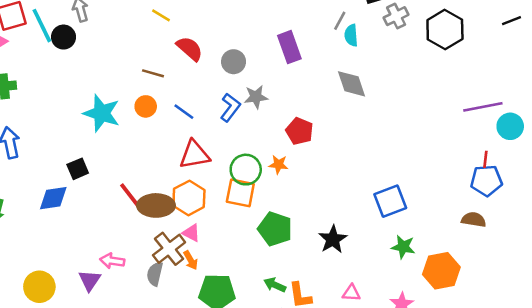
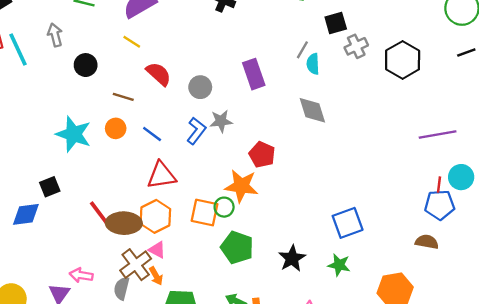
black circle: (64, 37) -> (86, 65), moved
cyan circle: (510, 126) -> (461, 177), moved
orange star: (278, 164) -> (241, 186), size x1.8
green circle: (246, 170) -> (224, 207), moved, size x0.7
green star: (403, 247) -> (339, 265), moved

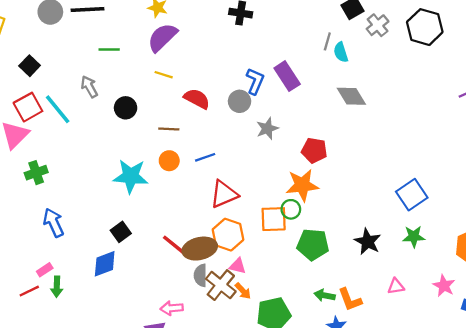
blue L-shape: (196, 131) -> (255, 81), moved
blue line: (152, 134) -> (205, 157), turned -42
gray semicircle: (122, 288) -> (200, 275), moved

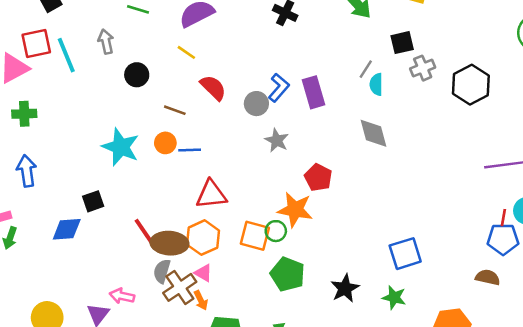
gray star: (267, 129) -> (277, 140), turned 30
blue line: (205, 157) -> (190, 150), moved

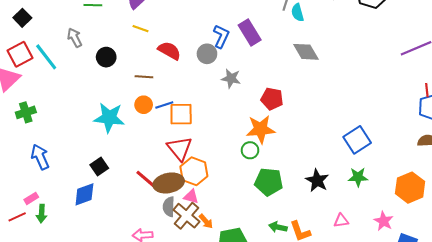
red triangle: (211, 195) -> (179, 148), moved, turned -48
orange square: (255, 236) -> (181, 114), moved
pink triangle: (203, 273) -> (191, 196), moved

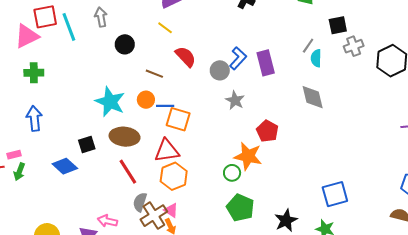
red triangle: (179, 148) -> (167, 151), turned 44
brown ellipse: (169, 183) -> (125, 137), moved
blue diamond: (84, 194) -> (65, 166), turned 45
pink triangle: (191, 196) -> (171, 210), moved

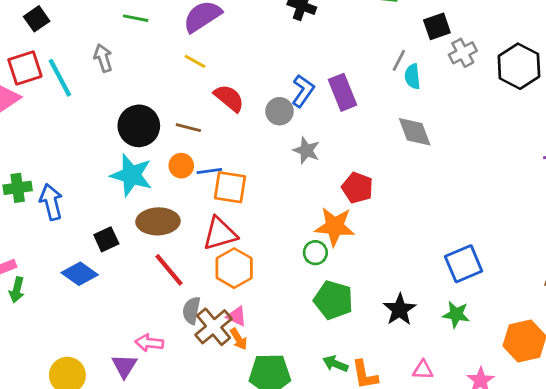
black circle: (125, 44) -> (139, 126), moved, size x1.5
green cross: (34, 73) -> (18, 188), moved
blue arrow: (34, 118) -> (51, 202), moved

